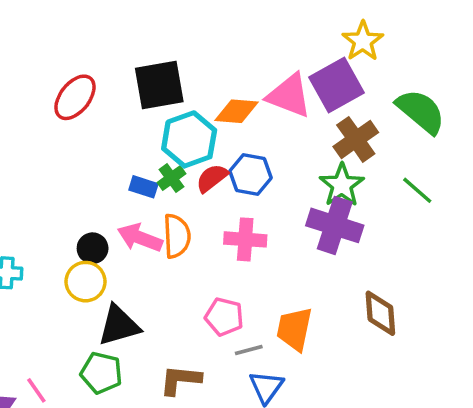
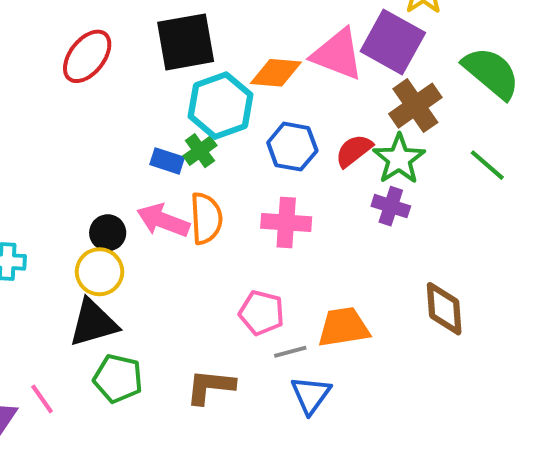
purple square: (337, 85) -> (393, 42), turned -32
red semicircle: (212, 178) -> (354, 151), moved
purple cross: (335, 225) -> (391, 206), size x0.6
black triangle: (119, 325) -> (93, 323), moved
orange trapezoid: (294, 329) -> (344, 327), turned 69

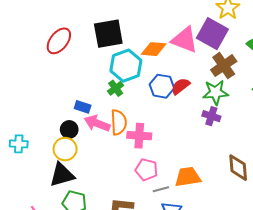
red semicircle: (354, 151) -> (180, 86), moved
green star: (399, 159) -> (215, 92), turned 30
blue rectangle: (167, 161) -> (83, 107), moved
pink cross: (286, 223) -> (139, 136), moved

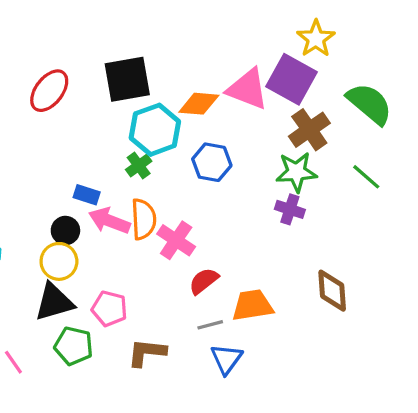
red semicircle: (180, 86) -> (204, 281), moved
pink cross: (139, 136) -> (176, 240), turned 30
pink pentagon: (146, 170) -> (109, 309), moved

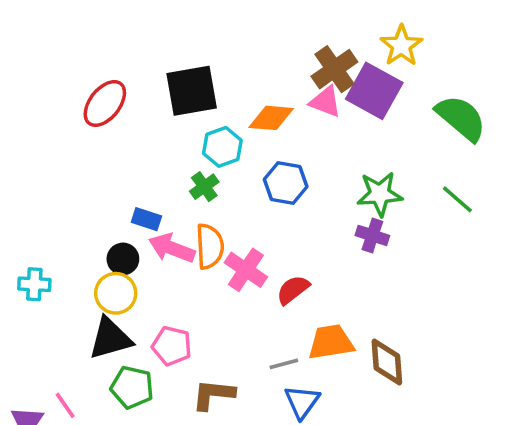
pink triangle: (248, 89) -> (325, 102), size x0.7
cyan hexagon: (155, 130) -> (222, 147), size x0.7
brown cross: (309, 130) -> (334, 69), moved
red semicircle: (204, 281) -> (293, 290), moved
brown diamond: (332, 291) -> (387, 362), moved

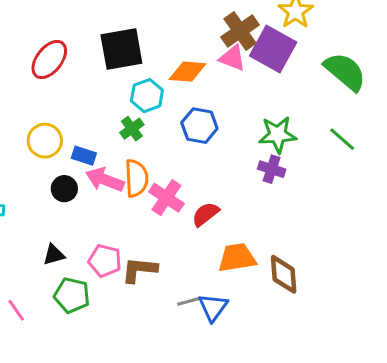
yellow circle: (116, 293) -> (45, 141), moved
black triangle: (110, 338) -> (54, 255), size x0.6
gray line: (284, 364) -> (189, 301), moved
brown L-shape: (213, 395) -> (139, 270), moved

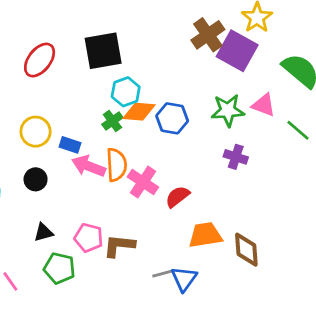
pink triangle: (233, 58) -> (264, 105), moved
orange diamond: (187, 72) -> (139, 112), moved
green star: (278, 135) -> (228, 110), moved
black circle: (64, 189) -> (36, 179), moved

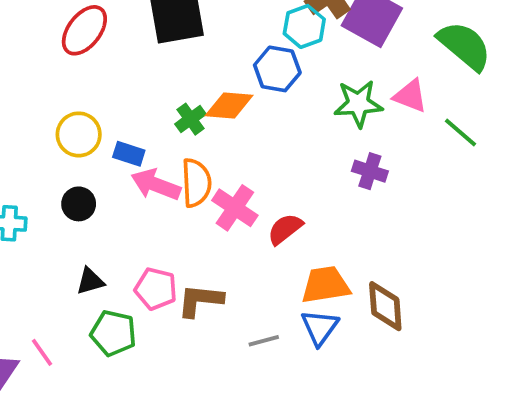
cyan hexagon: (126, 92) -> (304, 26), moved
blue hexagon: (172, 118) -> (277, 69), moved
blue triangle: (184, 279) -> (320, 327), moved

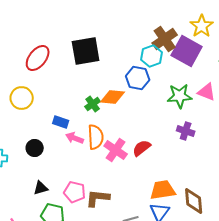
yellow circle: (79, 134) -> (22, 98), moved
pink arrow: (156, 185) -> (75, 138), size x0.7
red semicircle: (285, 229) -> (142, 148), moved

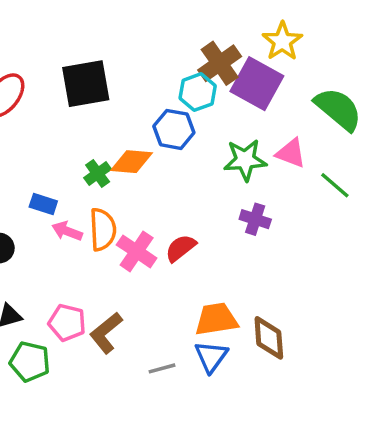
brown L-shape: (98, 198) -> (106, 333), turned -45

